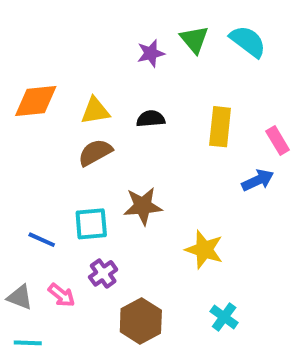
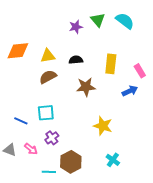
brown star: (143, 206) -> (86, 87), moved
cyan line: (28, 343) -> (49, 172), moved

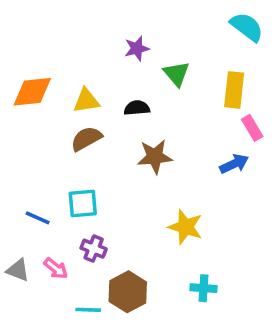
green triangle: (98, 20) -> (176, 74), moved
cyan semicircle: (125, 21) -> (247, 27), moved
yellow rectangle: (111, 64) -> (234, 90), moved
purple cross: (52, 138) -> (94, 249), turned -32
cyan cross: (113, 160) -> (203, 288), turned -32

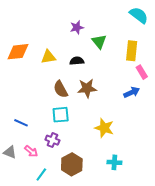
brown semicircle: (86, 139) -> (61, 89), moved, turned -90
cyan square: (83, 203) -> (61, 115), moved
cyan line: (88, 310) -> (41, 175), moved, turned -56

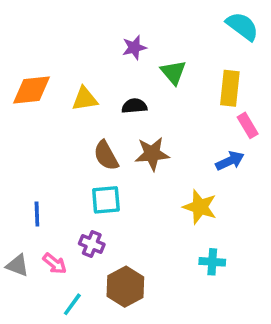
blue line: (21, 123) -> (37, 214), turned 64
yellow star: (104, 128) -> (200, 207), moved
cyan cross: (114, 162) -> (212, 262), moved

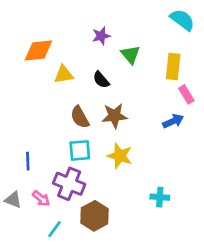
orange diamond: (32, 90) -> (38, 50), moved
black semicircle: (134, 106) -> (101, 80), turned -126
yellow star: (200, 207) -> (120, 156), moved
purple cross: (92, 244) -> (69, 184), size x1.6

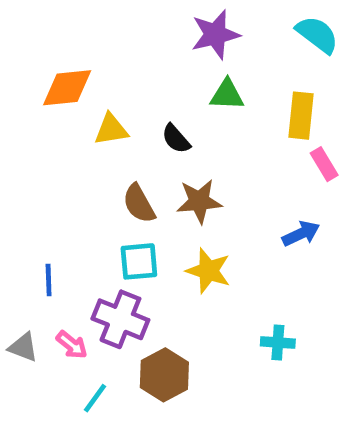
purple star: (101, 36) -> (215, 35), moved, size x1.5
green triangle: (130, 54) -> (227, 95), turned -48
blue arrow: (173, 121) -> (301, 234), moved

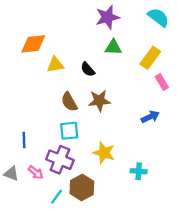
yellow rectangle: (301, 116) -> (150, 58), turned 30
yellow star: (208, 271) -> (104, 153), moved
cyan line: (95, 398) -> (56, 197), moved

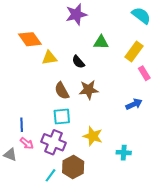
purple star: (107, 17) -> (76, 14), moved
orange diamond: (33, 44) -> (30, 39), turned 60
pink arrow: (36, 172) -> (27, 143), moved

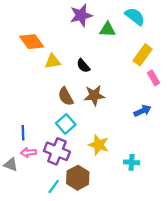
cyan semicircle: (141, 15) -> (135, 16), moved
green triangle: (101, 42) -> (107, 30), moved
cyan square: (62, 117) -> (66, 124), turned -36
pink arrow: (27, 143) -> (28, 152), turned 136

